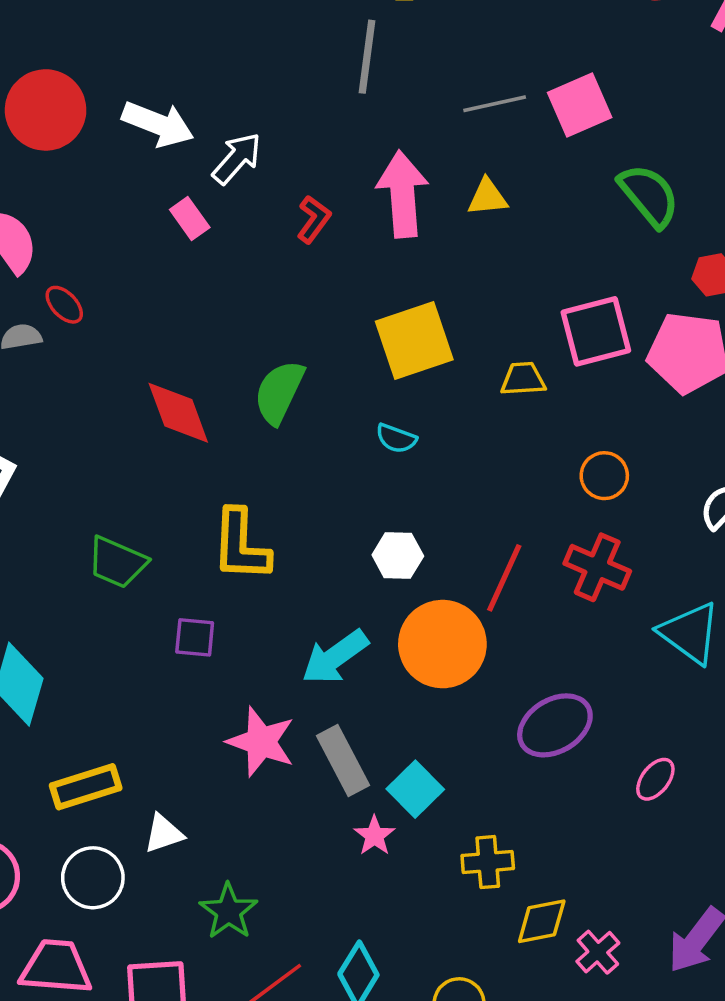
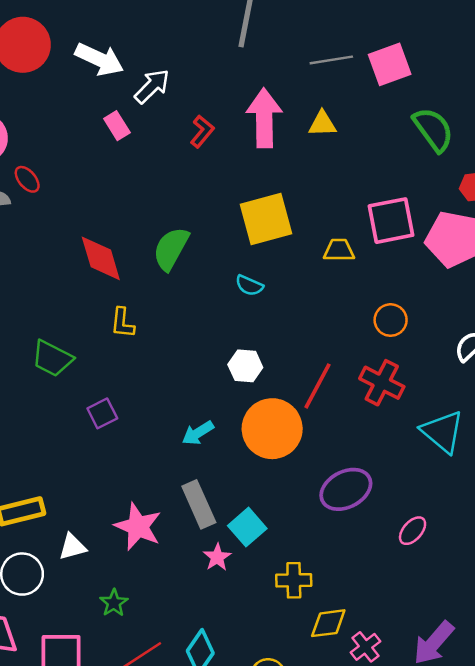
yellow L-shape: (241, 545) -> (122, 323), moved, size x0.6
purple square: (195, 637) -> (102, 413), turned -36
cyan arrow: (335, 657) -> (198, 433), size x0.7
pink star: (261, 742) -> (138, 526), moved
green star: (229, 911) -> (114, 603), size x0.7

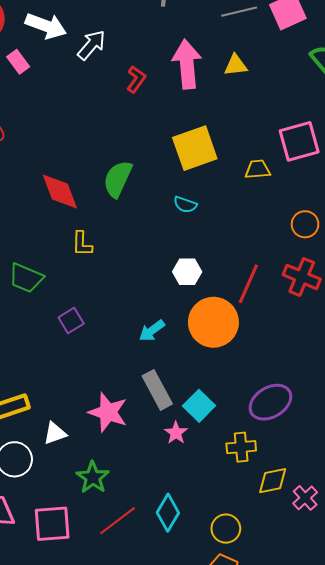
pink rectangle: (117, 126) -> (18, 62), moved
purple ellipse: (346, 489) -> (270, 402), moved
green star: (114, 603) -> (93, 477), size x1.4

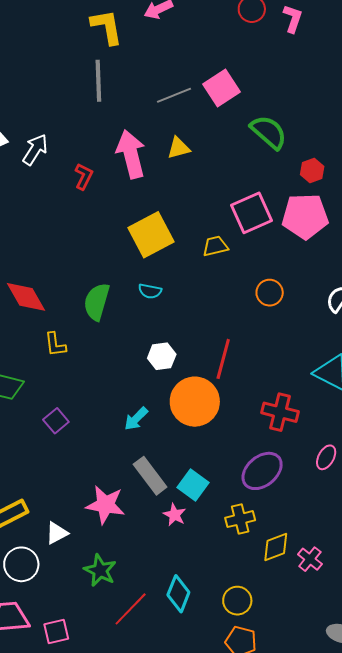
green semicircle: (118, 179) -> (97, 302), moved
red cross: (302, 277) -> (280, 412), moved
pink square: (52, 524) -> (56, 631), moved, size x0.7

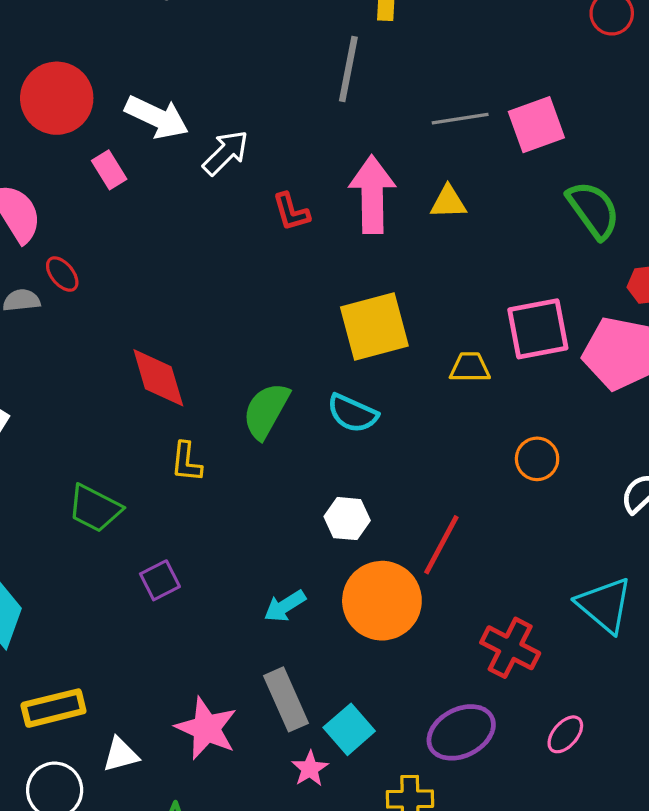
red L-shape: (84, 176) -> (291, 212), turned 124
cyan semicircle: (150, 291) -> (352, 413), size x1.4

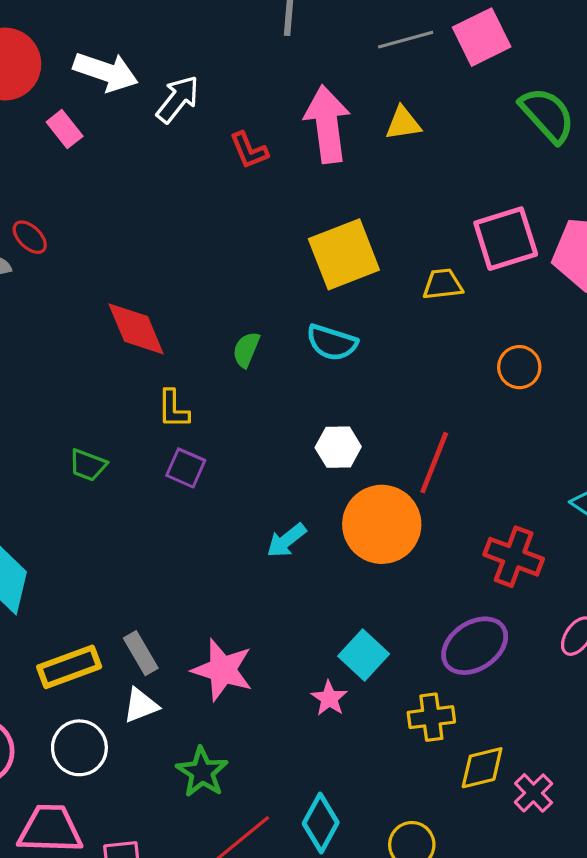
green semicircle: (266, 411) -> (246, 350), size x0.6
green trapezoid: (95, 508) -> (88, 465), size x0.7
purple square: (160, 580) -> (186, 468), moved, turned -33
gray rectangle: (286, 699) -> (141, 653), moved, size x0.7

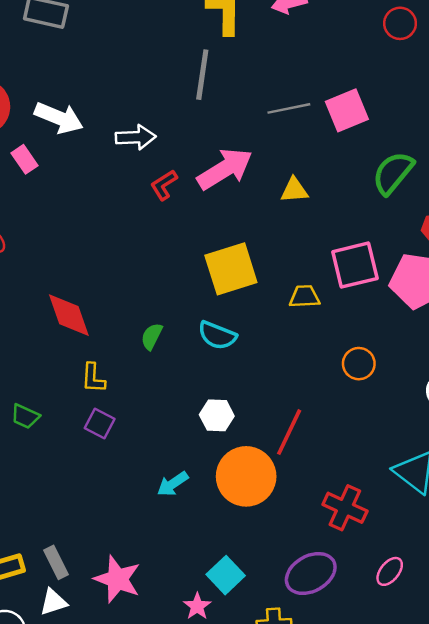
white arrow: (178, 99) -> (136, 137), moved, turned 45
green semicircle: (547, 115) -> (393, 173), turned -102
yellow triangle: (403, 123) -> (294, 190), moved
pink arrow: (327, 124) -> (225, 169), turned 62
red L-shape: (249, 150) -> (164, 185), turned 76

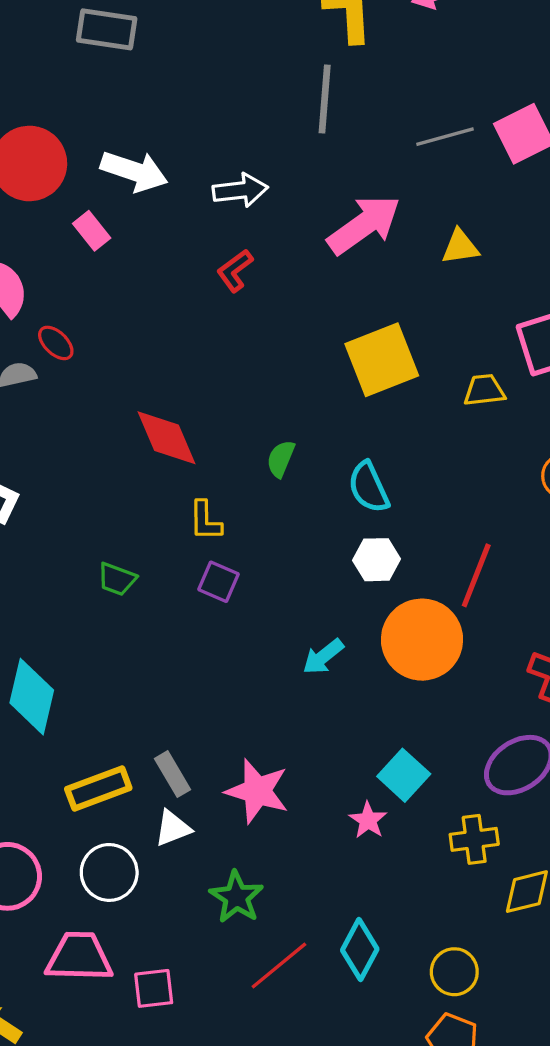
red L-shape: (164, 185) -> (235, 271), moved
cyan semicircle: (217, 335) -> (369, 487), moved, turned 48

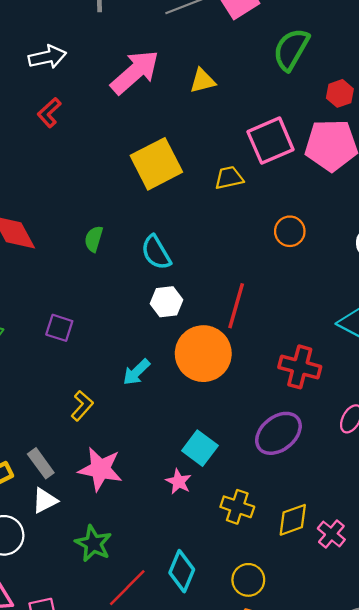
yellow L-shape: (205, 521) -> (82, 406), moved, turned -132
yellow cross: (474, 839) -> (237, 507), moved, turned 32

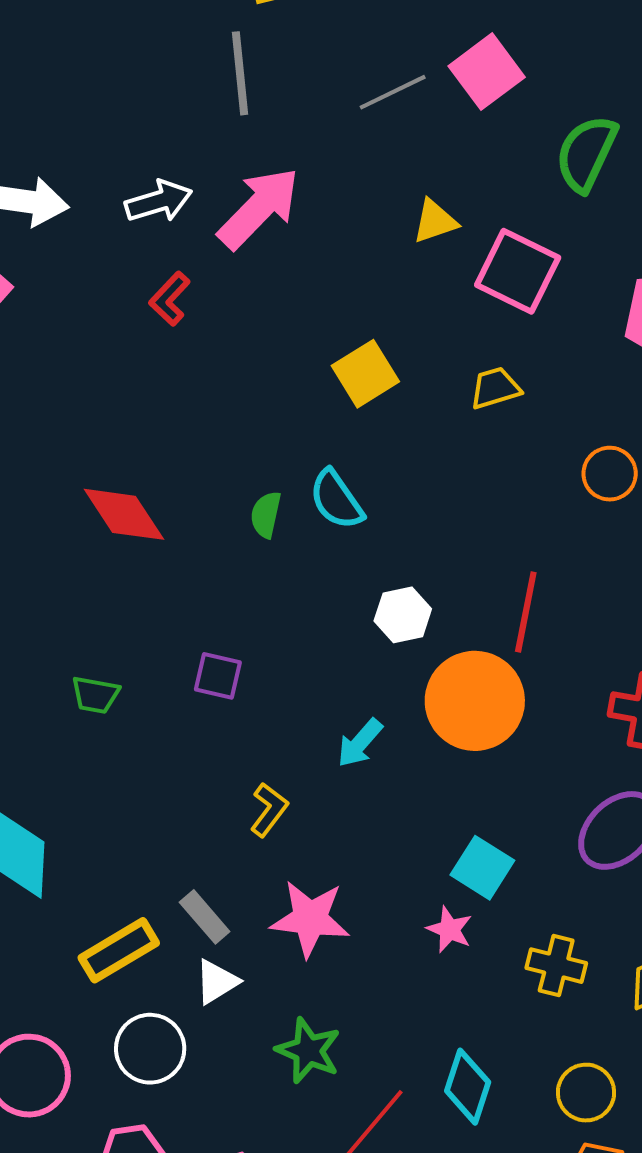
pink arrow: (135, 72) -> (259, 208), moved
pink square: (271, 141) -> (518, 271), moved, turned -36
yellow square: (156, 164) -> (365, 374), size x0.7
cyan semicircle: (156, 252) -> (336, 500), moved

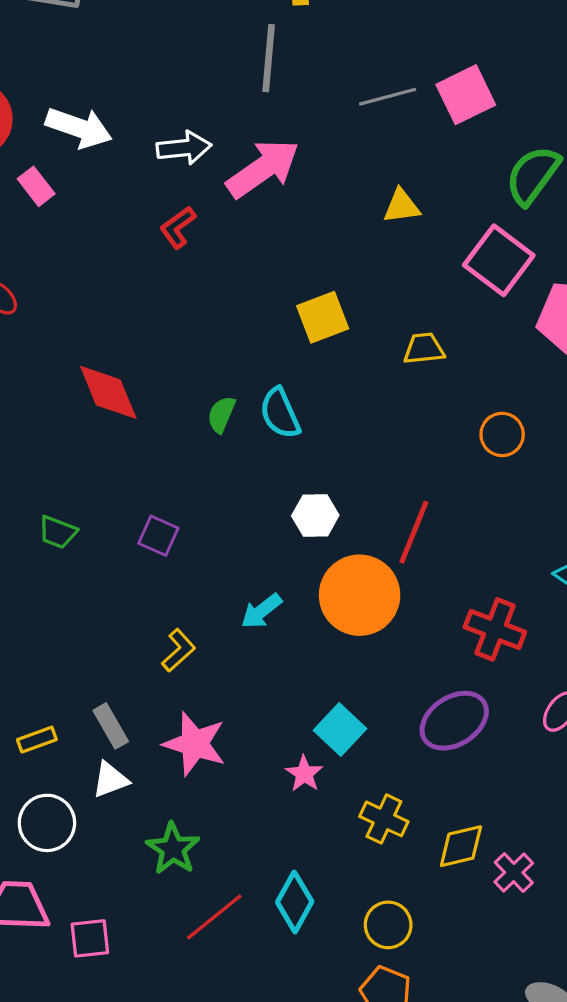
pink square: (518, 271) -> (499, 260), moved
yellow rectangle: (119, 950) -> (37, 740), size x0.6

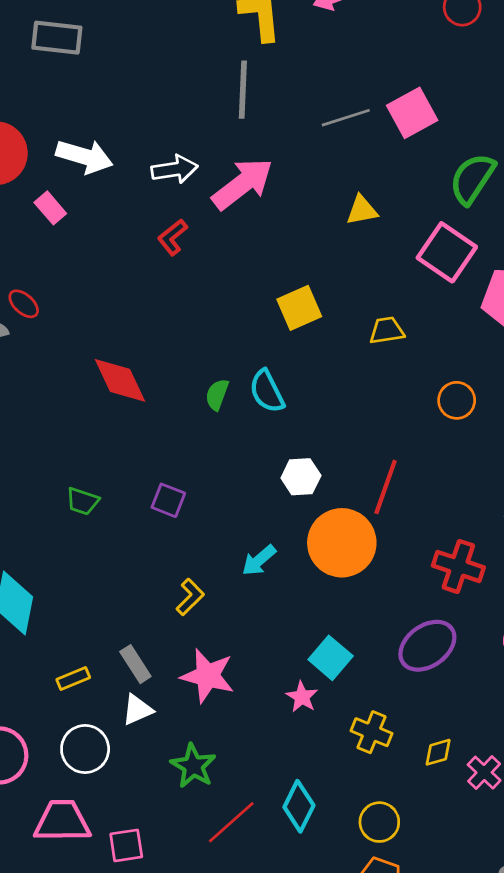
yellow diamond: (461, 846) -> (438, 752), size x0.7

